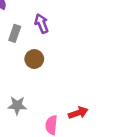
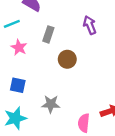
purple arrow: (42, 24) -> (90, 25), moved

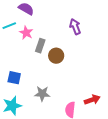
gray rectangle: (48, 34) -> (40, 46), moved
pink star: (19, 47) -> (26, 33), moved

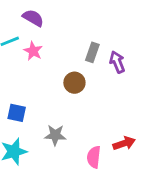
purple arrow: (75, 27) -> (117, 62), moved
gray rectangle: (40, 46) -> (92, 52), moved

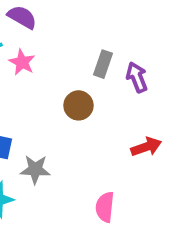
gray star: (55, 135) -> (35, 169), moved
red arrow: (124, 143) -> (146, 147), moved

